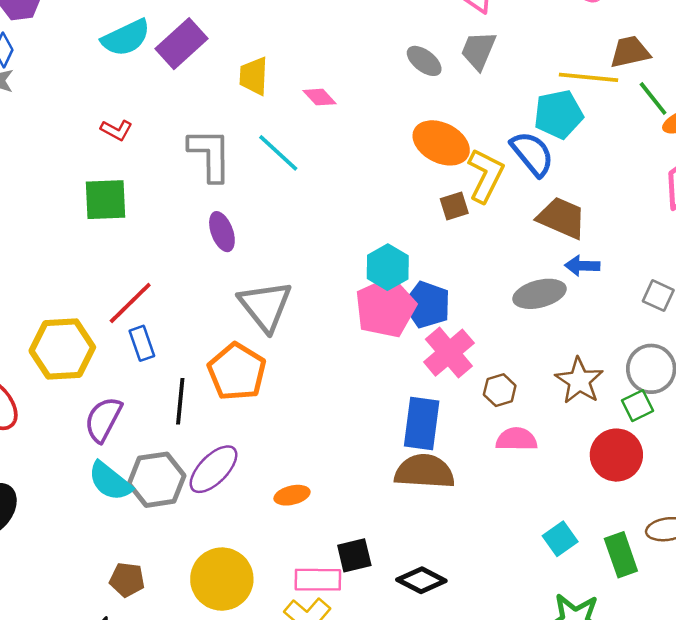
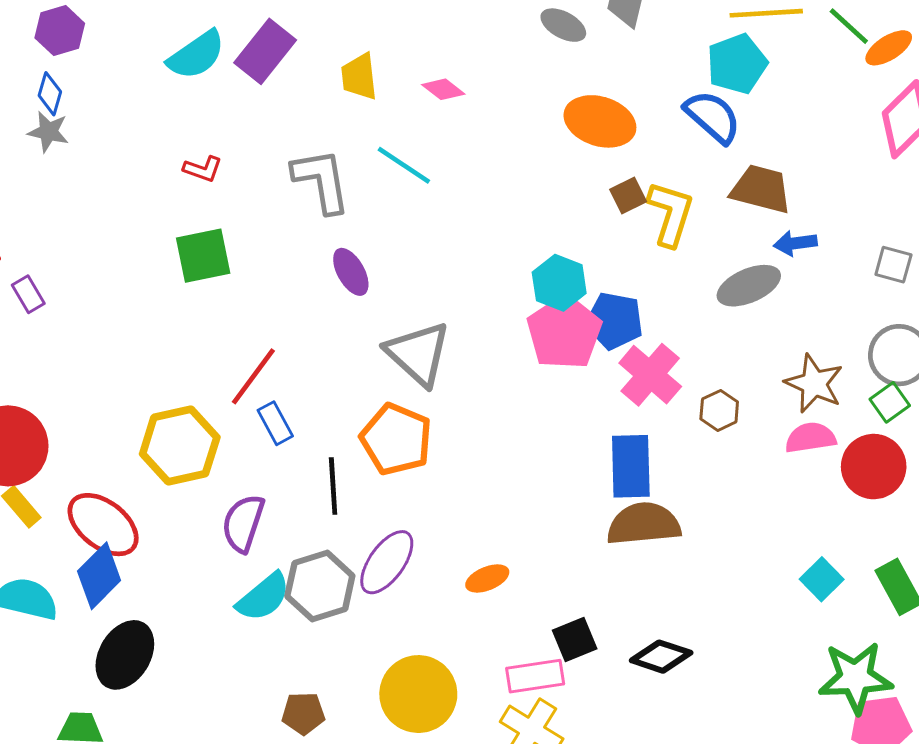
yellow L-shape: (486, 175) -> (671, 214), moved
pink semicircle: (516, 439) -> (810, 438), moved
cyan semicircle: (110, 481) -> (263, 597), turned -69

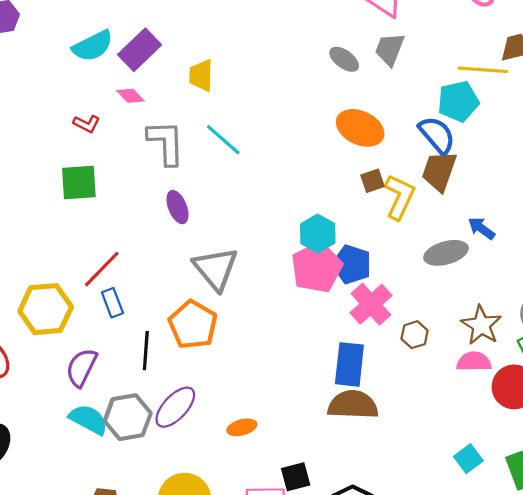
pink diamond: (443, 89) -> (130, 96), moved
brown trapezoid: (761, 189) -> (439, 171), moved, turned -93
blue arrow: (795, 243) -> (481, 228), turned 36
cyan semicircle: (263, 597) -> (88, 419), turned -120

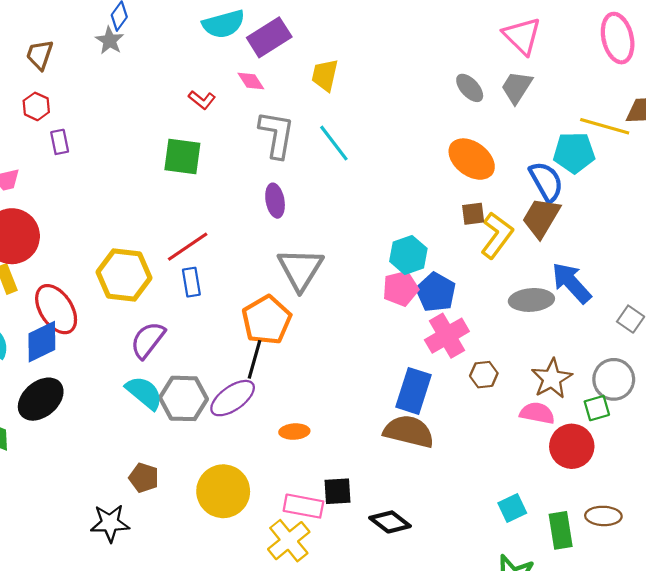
blue arrow: (481, 228) -> (571, 283), size x1.6
pink pentagon: (317, 268) -> (401, 288), size x0.7
black line: (146, 351) -> (254, 359), moved

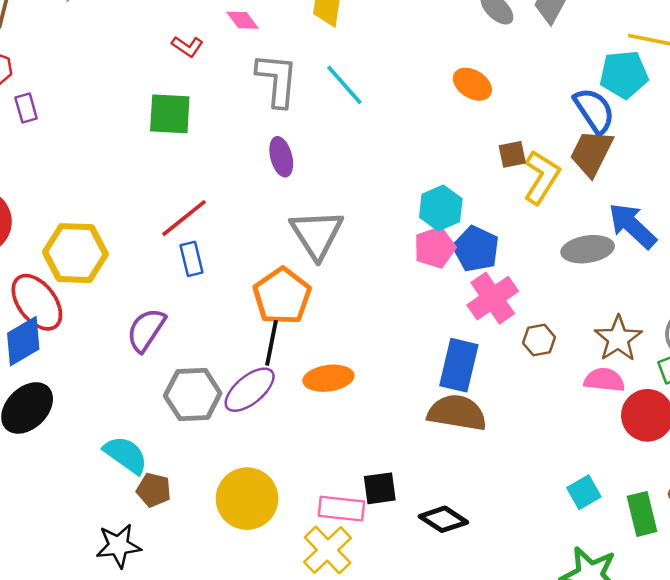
orange ellipse: (472, 159) -> (472, 84), moved, size x0.7
yellow hexagon: (124, 275) -> (75, 253), moved
cyan semicircle: (144, 393) -> (126, 455), moved
orange ellipse: (294, 432) -> (328, 378), moved, size x1.4

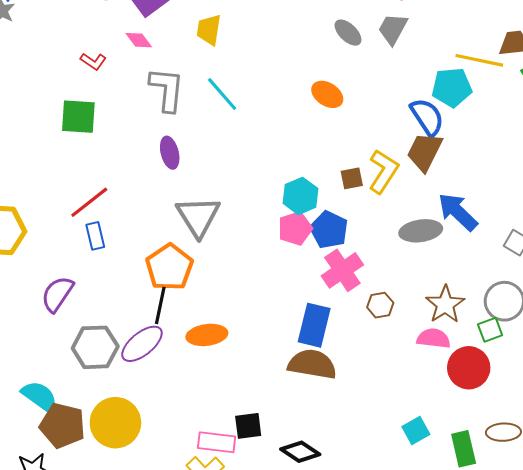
brown square: (512, 154) -> (352, 178), moved
brown pentagon: (154, 490) -> (63, 426), size x1.6
yellow circle: (247, 499) -> (115, 423), moved

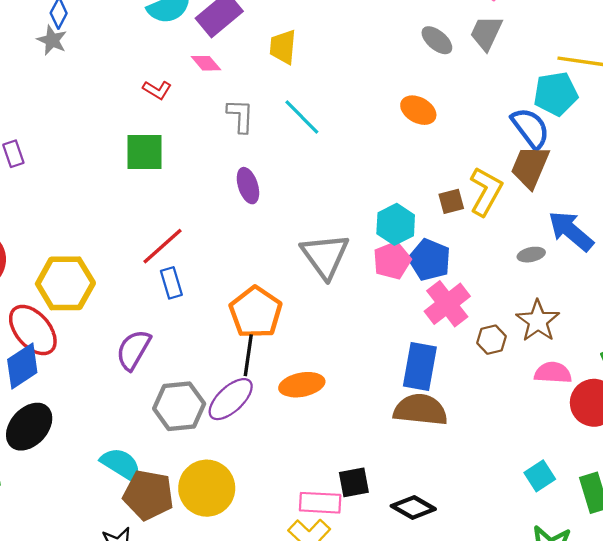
gray L-shape: (167, 89) -> (240, 116), size x0.7
gray triangle: (198, 216) -> (325, 256), moved
gray ellipse: (421, 231) -> (531, 255), size x0.6
brown star: (445, 304) -> (538, 321), moved

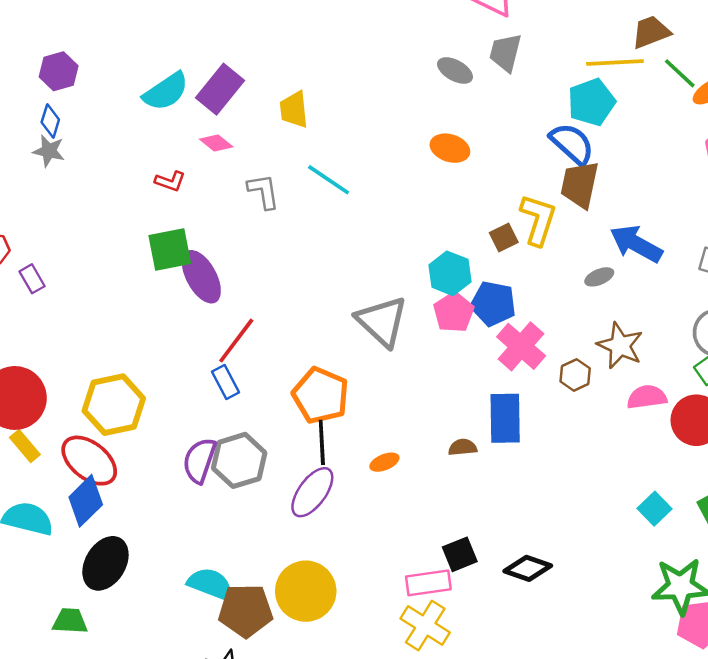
purple ellipse: (248, 186) -> (201, 277), moved, size x1.4
red line: (162, 246) -> (236, 341), moved
orange ellipse: (302, 385) -> (384, 462), size x0.6
gray hexagon: (179, 406) -> (239, 460), moved
brown semicircle: (420, 410) -> (463, 447), moved, size x0.5

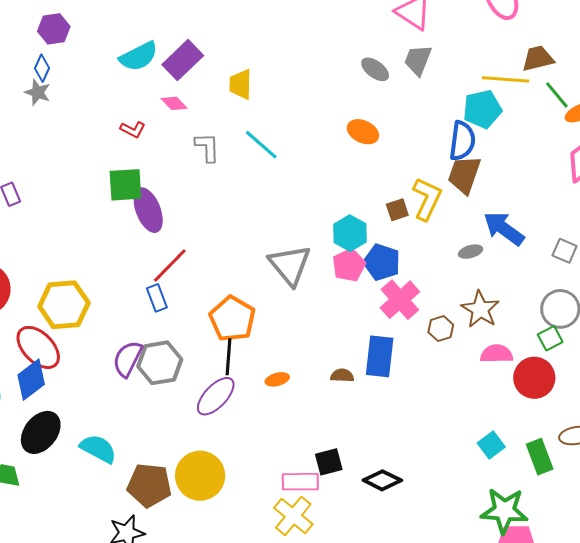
blue semicircle: (572, 144) -> (462, 141), turned 48
cyan semicircle: (210, 584) -> (98, 449), moved

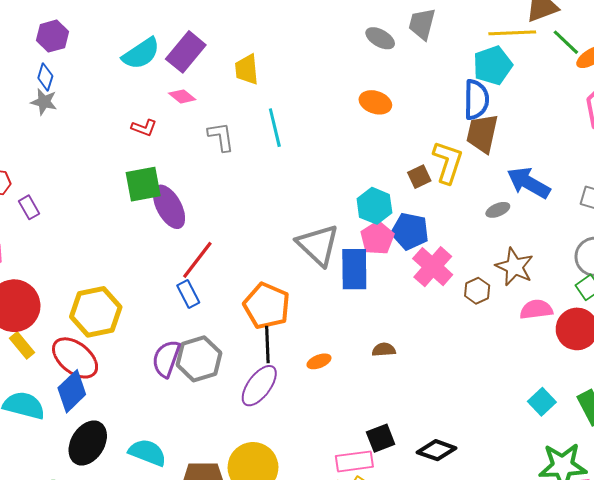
cyan line: (261, 145) -> (275, 128), turned 42
blue rectangle: (380, 356) -> (354, 269), moved

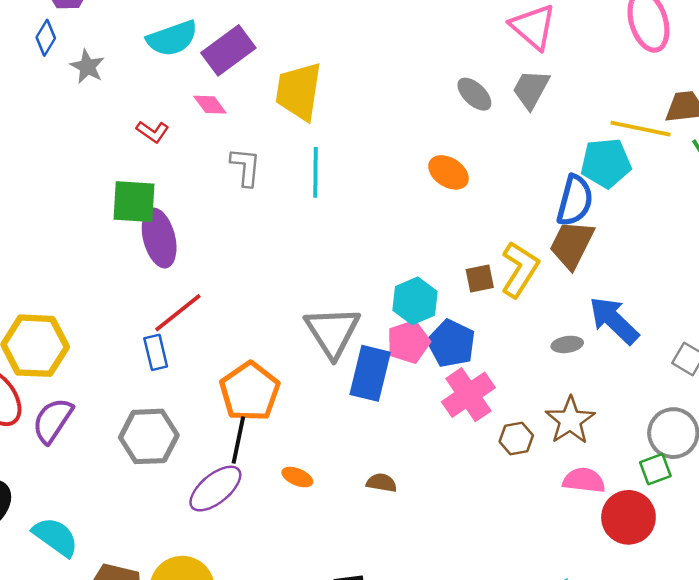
yellow trapezoid: (247, 69) -> (299, 91), size x1.5
gray star: (44, 102) -> (87, 67), moved
purple semicircle: (166, 359) -> (53, 420), moved
orange ellipse: (319, 361) -> (297, 477), turned 30

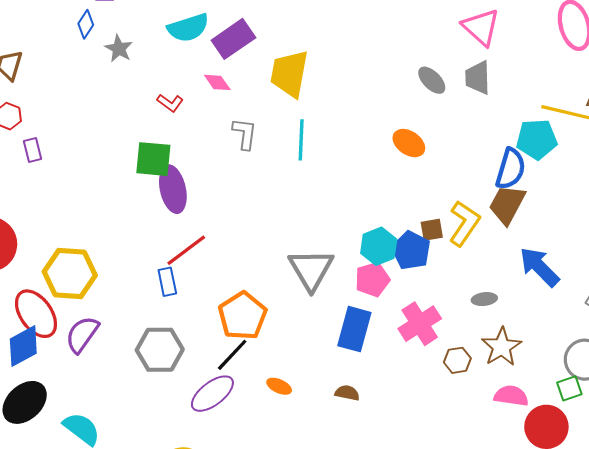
gray trapezoid: (531, 89) -> (478, 78), turned -32
blue pentagon: (451, 343) -> (411, 250), moved
gray ellipse: (567, 344) -> (484, 299), moved
blue rectangle: (370, 373) -> (354, 329), moved
black line: (238, 440) -> (232, 355), turned 30

